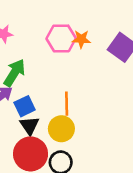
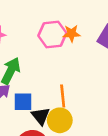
blue square: (25, 106) -> (23, 102), turned 30
black triangle: (29, 126) -> (41, 116), moved

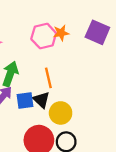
orange line: (63, 96) -> (48, 78), moved
black triangle: (41, 116) -> (41, 100), moved

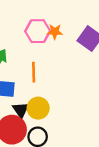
black triangle: (41, 100) -> (21, 110), moved

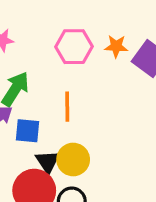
orange star: (55, 32) -> (116, 46), moved

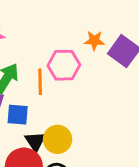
pink hexagon: (74, 47) -> (64, 65), moved
orange line: (67, 107) -> (40, 82), moved

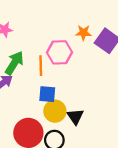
blue square: (18, 115) -> (47, 94), moved
black triangle: (35, 141) -> (75, 117), moved

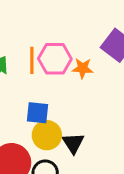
orange star: (83, 33) -> (83, 68), moved
orange line: (41, 66) -> (32, 60), moved

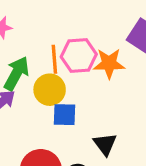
orange star: (83, 68) -> (109, 63), size x1.4
yellow circle: (47, 135) -> (50, 90), moved

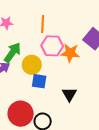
orange line: (54, 59) -> (43, 24), moved
black triangle: (105, 144) -> (69, 94), moved

